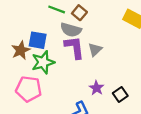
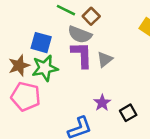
brown star: (21, 50) -> (19, 66), moved

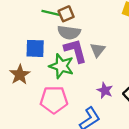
brown square: (91, 16) -> (66, 14), moved, turned 35
green star: (45, 68) -> (61, 66), moved, turned -30
pink pentagon: (26, 96) -> (54, 100), moved

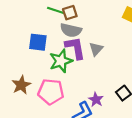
green star: (61, 66) -> (61, 61), turned 30
brown star: (20, 75) -> (21, 85), moved
purple star: (105, 90) -> (96, 100), moved

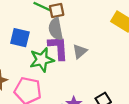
gray semicircle: (71, 30) -> (56, 29), turned 60

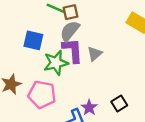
gray semicircle: (56, 29) -> (70, 31), turned 50

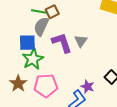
gray semicircle: (70, 31) -> (41, 26), moved
green star: (56, 63) -> (33, 59), moved

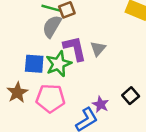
blue square: (27, 43) -> (34, 64), moved
green star: (33, 59) -> (59, 64), moved

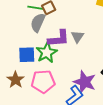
purple L-shape: (75, 48) -> (59, 39), turned 105
purple star: (101, 104) -> (85, 82), size x1.6

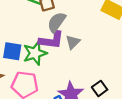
gray semicircle: (38, 23) -> (57, 22), moved

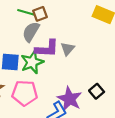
gray semicircle: (57, 22) -> (31, 32), moved

